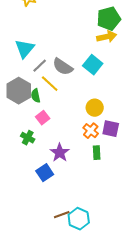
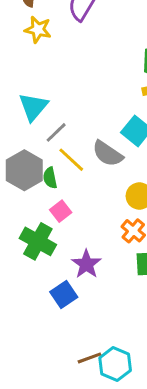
gray semicircle: (63, 67) -> (108, 154), moved
green cross: (28, 138) -> (38, 241), size x1.6

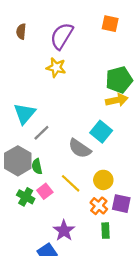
yellow star: (38, 30) -> (56, 67), moved
yellow line: (71, 160) -> (71, 183), moved
green cross: (38, 241) -> (26, 197), moved, size x0.7

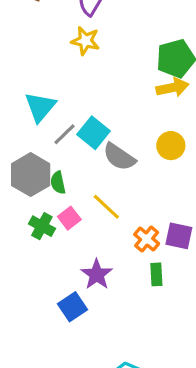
cyan square: (101, 132) -> (93, 133), moved
yellow circle: (103, 180) -> (171, 146), moved

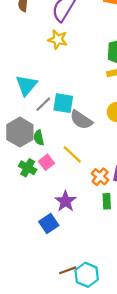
cyan square: (93, 133) -> (63, 103), turned -30

